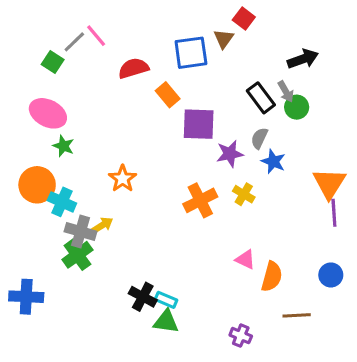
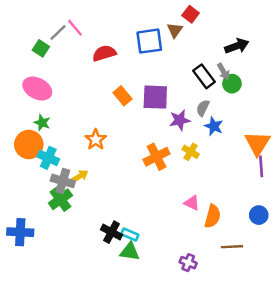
orange rectangle: (168, 95) -> (122, 96), moved
green star: (63, 146) -> (42, 123), moved

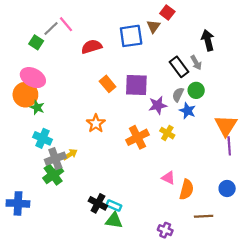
black arrow: (237, 46) -> (208, 40), turned -84
green circle: (232, 84) -> (196, 90), moved
orange star: (96, 140) -> (96, 123), moved
orange circle: (29, 144) -> (25, 95), moved
gray cross: (63, 181) -> (55, 159), turned -36

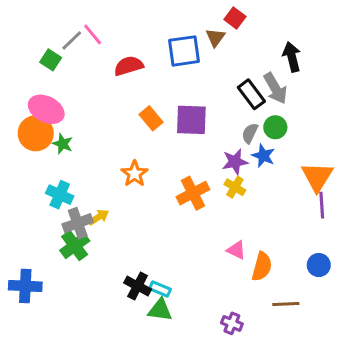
gray arrow: (196, 63) -> (275, 88), size x1.5
purple star: (158, 105) -> (235, 162), moved
green star: (37, 107) -> (63, 144), moved

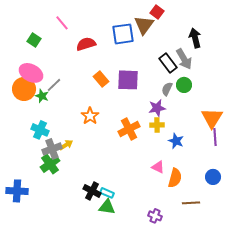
brown triangle: (215, 37) -> (144, 25), size x1.5
gray line: (72, 40) -> (54, 85), moved
blue star: (263, 156) -> (176, 141), moved
yellow cross: (235, 187) -> (157, 125), turned -32

